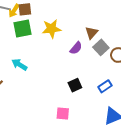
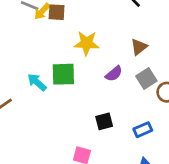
green square: (22, 28) -> (63, 74), moved
brown triangle: (92, 33) -> (139, 47), moved

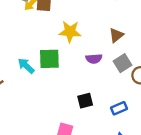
purple semicircle: (114, 74) -> (94, 59), turned 35

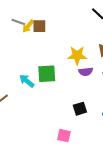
yellow star: (70, 32) -> (77, 55), moved

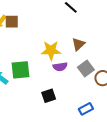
black square: (80, 109) -> (49, 96), moved

